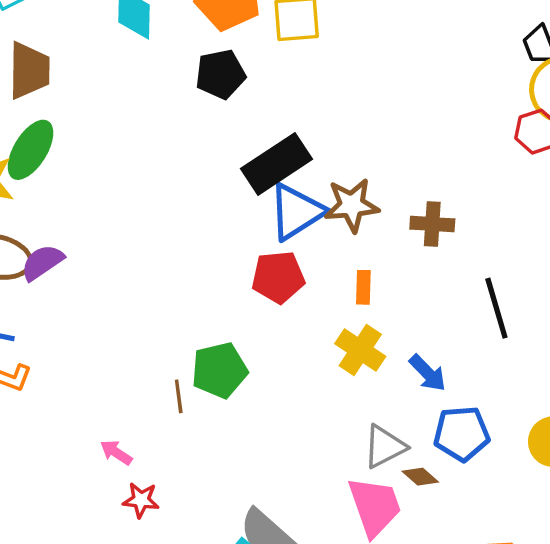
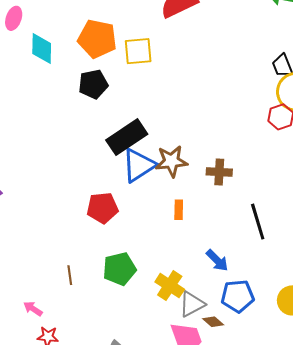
red pentagon: (278, 277) -> (102, 208), moved
yellow cross: (360, 350) -> (170, 286), moved
green pentagon: (219, 370) -> (119, 269), moved

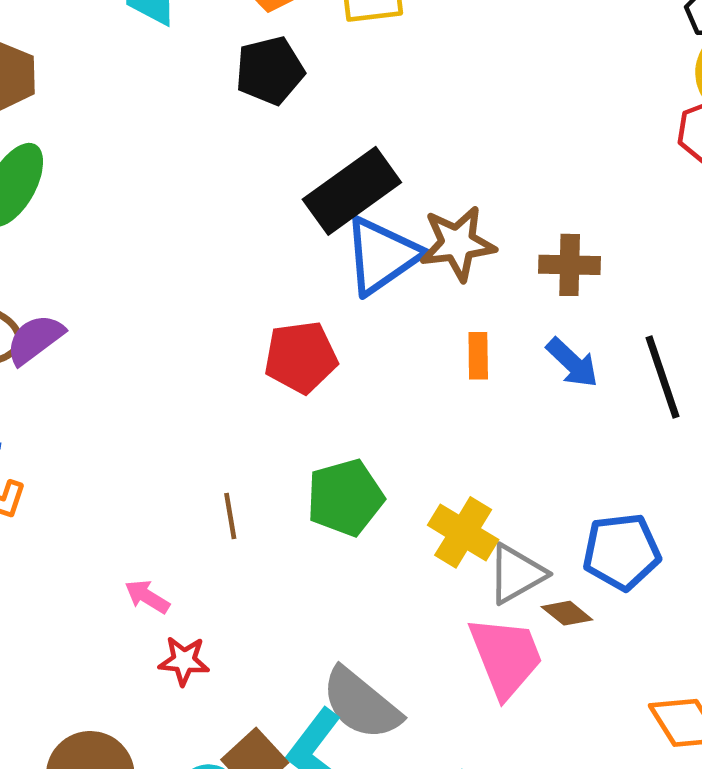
blue arrow: (217, 260) -> (572, 363), moved

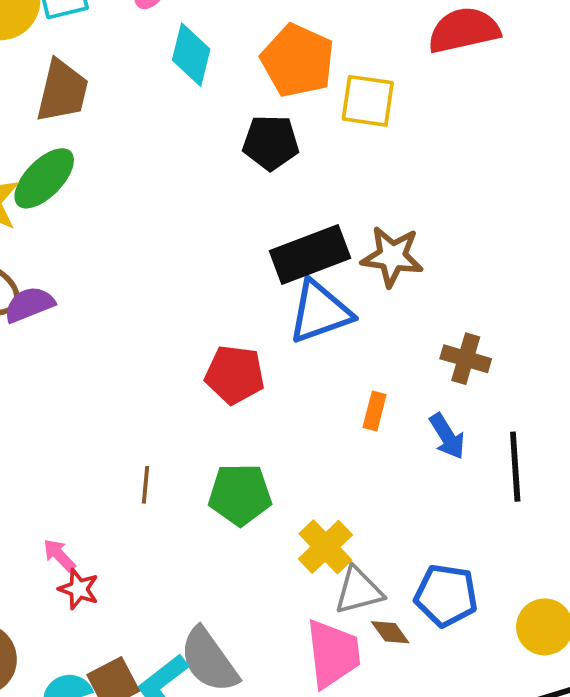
brown star: (458, 243) -> (392, 256), moved
pink arrow: (147, 597) -> (59, 555), moved

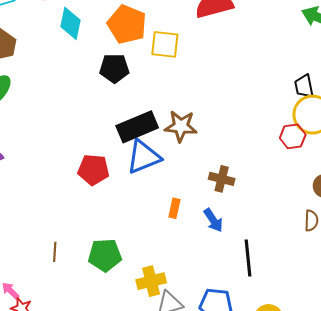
red pentagon: (235, 375) -> (93, 170), moved
black line: (515, 467) -> (248, 258), moved
yellow cross: (325, 547) -> (151, 281), turned 32

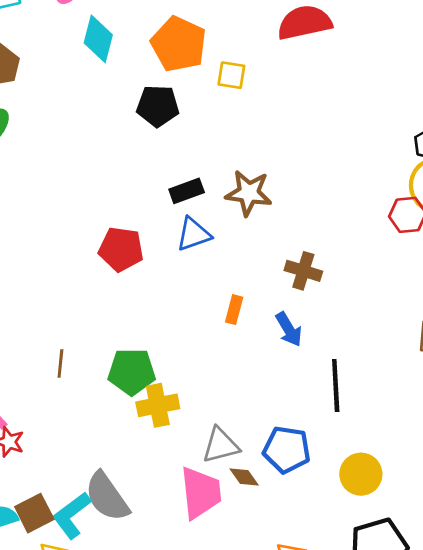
yellow square: (165, 44) -> (231, 75), size x0.7
black rectangle: (137, 127) -> (187, 191), size x0.6
blue triangle: (144, 157) -> (193, 234), size x0.7
yellow cross: (151, 281) -> (158, 405), moved

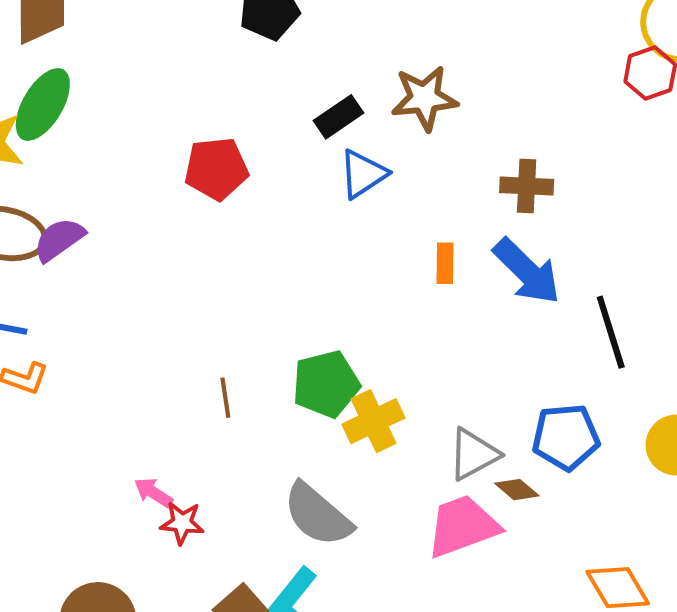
red pentagon: (121, 249) -> (216, 169), moved
blue arrow: (289, 329) -> (527, 271), size x1.5
pink trapezoid: (201, 493) -> (463, 526), turned -90
gray semicircle: (107, 497) -> (318, 515), moved

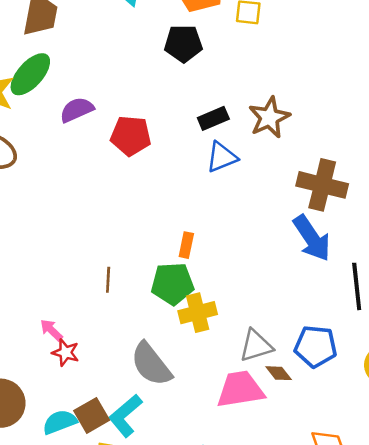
brown star: (424, 98) -> (269, 117), turned -30
brown cross: (527, 186) -> (322, 185), size x1.5
purple semicircle: (59, 239) -> (77, 110), moved
orange rectangle: (445, 263) -> (186, 245), moved

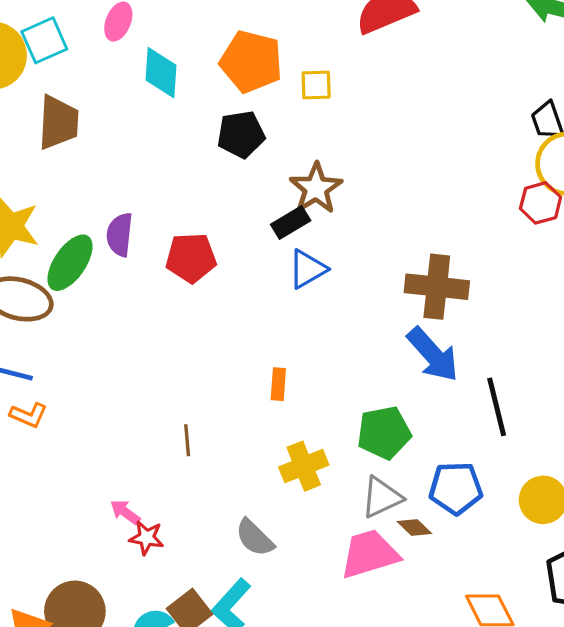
green ellipse: (30, 74) -> (70, 263), moved
purple semicircle: (77, 110) -> (120, 235), turned -52
brown star: (269, 117) -> (316, 188), moved
green pentagon: (173, 284) -> (384, 433), moved
gray semicircle: (151, 364) -> (255, 538), size x0.7

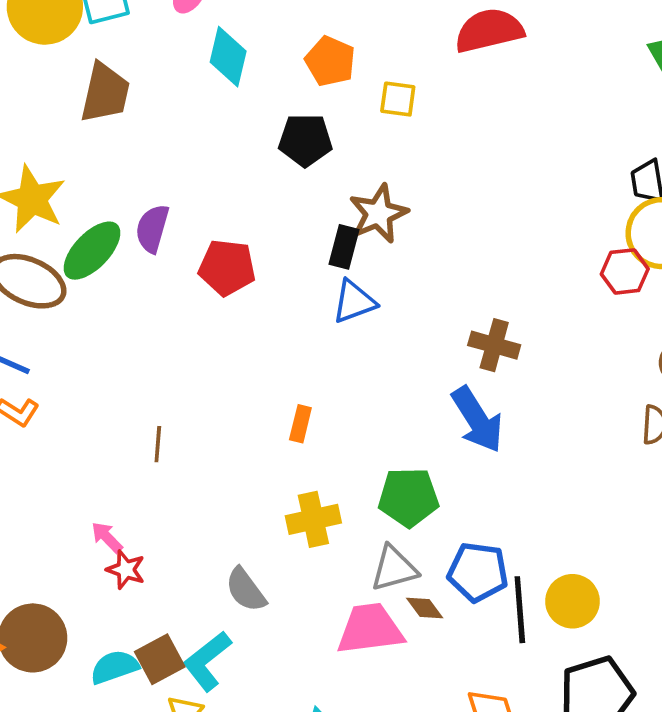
orange pentagon: (251, 62) -> (330, 61), size x0.7
black rectangle: (291, 223) -> (344, 247), turned -54
brown cross: (437, 287) -> (494, 345), size x0.7
black line: (497, 407) -> (520, 610), moved
brown line: (187, 440) -> (158, 444), moved

